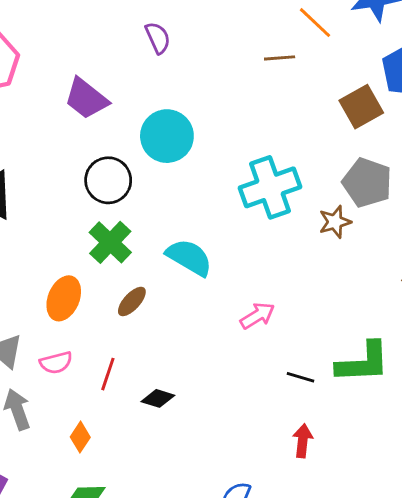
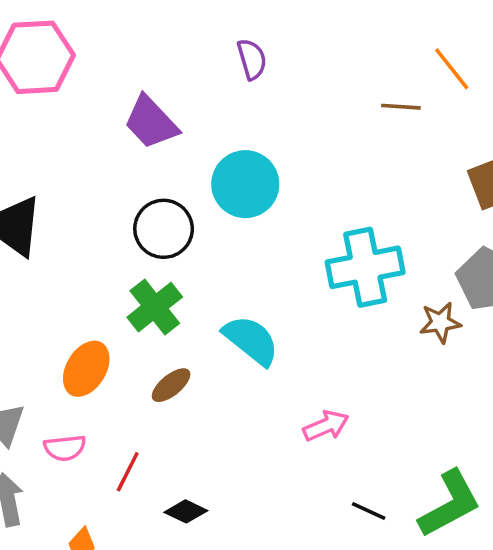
green L-shape: (363, 362) -> (450, 504), turned -34

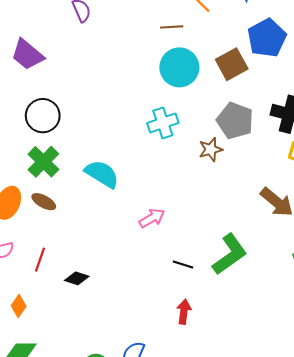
cyan circle: (245, 184) -> (179, 67), moved
cyan cross: (365, 267) -> (163, 123), size x0.7
brown ellipse: (171, 385) -> (44, 202), moved, turned 75

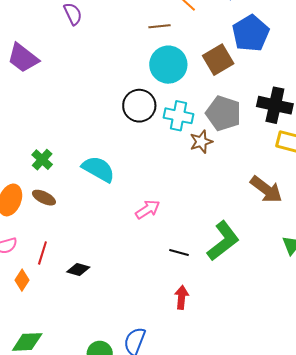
black circle: (43, 116) -> (139, 106), moved
cyan cross: (163, 123) -> (178, 116), moved, turned 32
green cross: (43, 162) -> (42, 160), size x0.7
orange diamond: (19, 306) -> (22, 280), moved

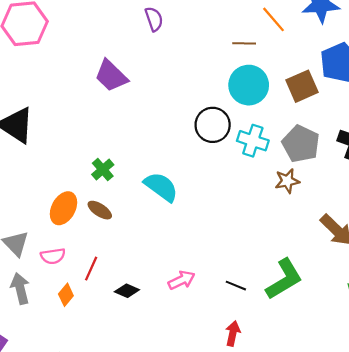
purple trapezoid: (23, 58) -> (111, 76), moved
brown star: (201, 142) -> (287, 181), moved
pink arrow: (148, 209) -> (182, 280), moved

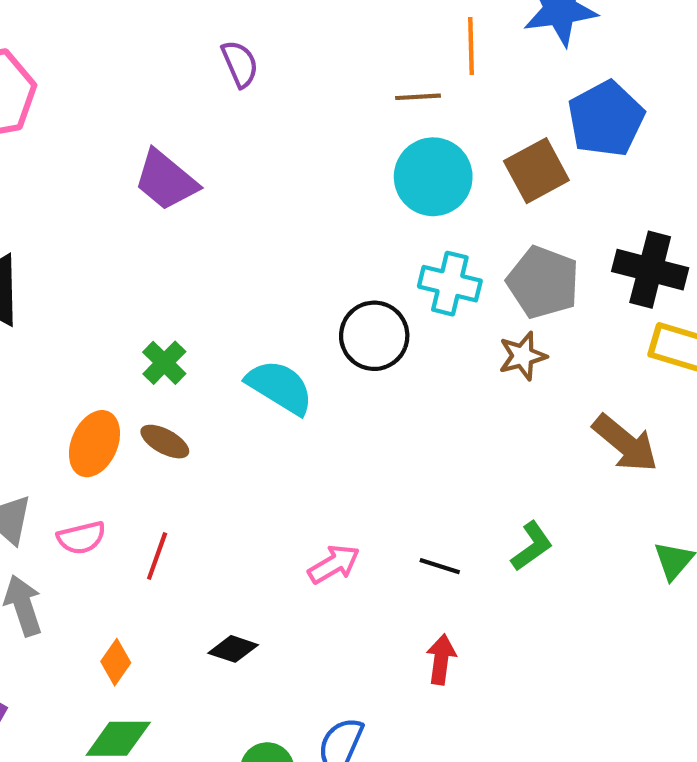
orange line: (274, 19) -> (471, 46), turned 44
black circle: (213, 125) -> (374, 336), moved
green L-shape: (284, 279) -> (532, 546), size x0.6
black diamond: (127, 291) -> (233, 649), moved
orange diamond: (66, 295) -> (116, 662), moved

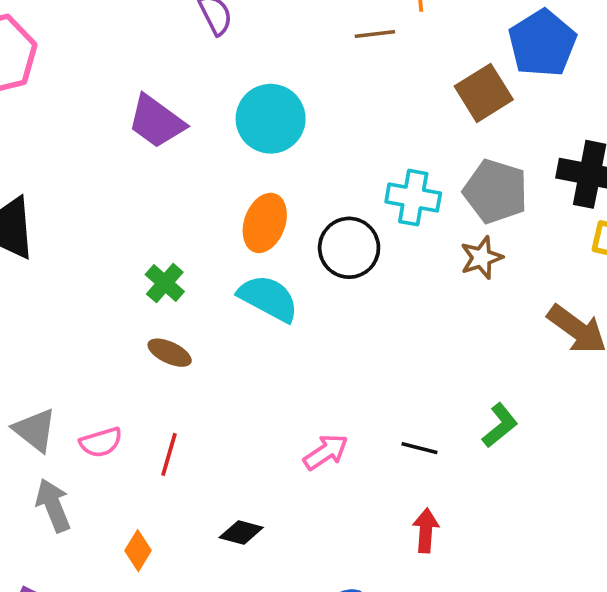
cyan circle: (433, 177) -> (271, 119), moved
orange ellipse: (94, 444) -> (265, 223), moved

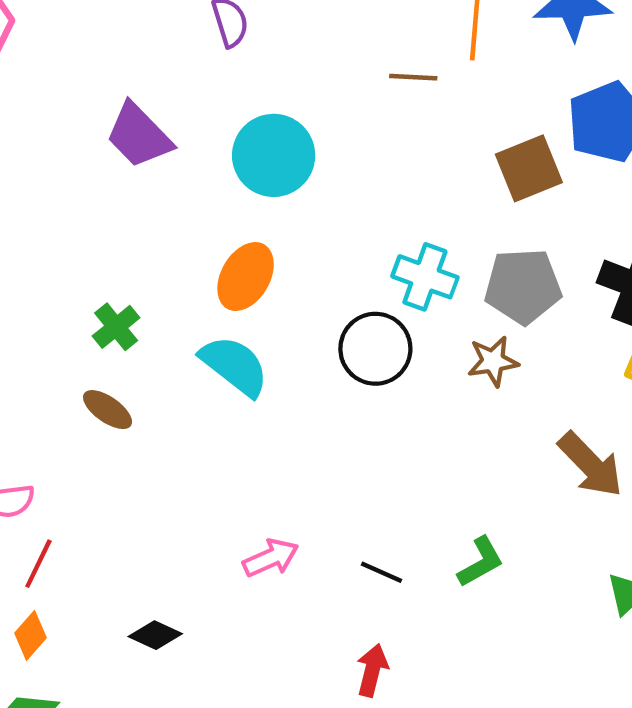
gray pentagon: (496, 191) -> (523, 286), turned -30
black circle: (349, 248) -> (375, 349), moved
red line: (169, 454) -> (38, 564), moved

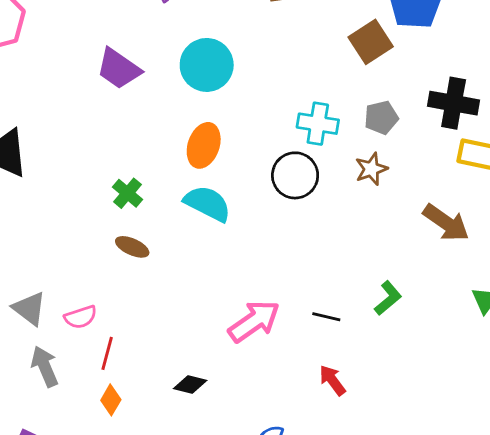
gray pentagon: (523, 286) -> (381, 118), size x0.7
pink arrow: (271, 558) -> (254, 321), size x1.5
red arrow: (372, 670) -> (332, 380), turned -40

